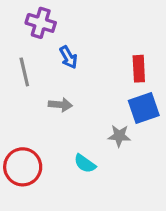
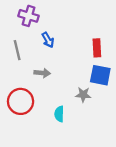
blue square: (144, 108) -> (100, 75), turned 30
cyan semicircle: (85, 164) -> (59, 114), turned 56
red circle: (23, 167) -> (21, 101), moved

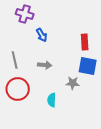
gray line: (17, 50) -> (15, 60), moved
gray arrow: (42, 73) -> (45, 65), moved

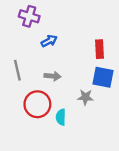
blue arrow: (42, 35) -> (49, 41), turned -88
red circle: (18, 89) -> (37, 104), moved

